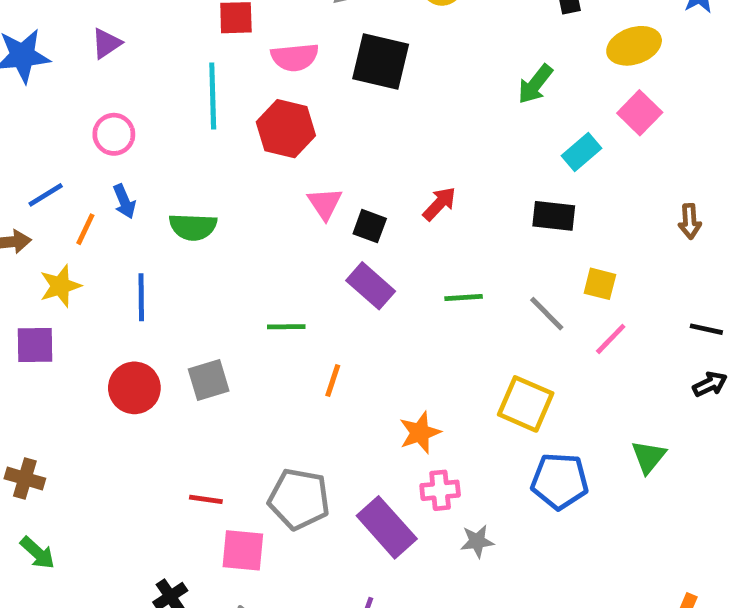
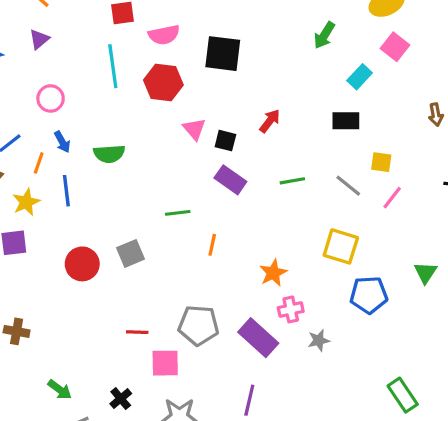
black square: (381, 62) -> (223, 54), moved
blue line: (141, 297) -> (66, 191), moved
green arrow: (38, 553) -> (60, 390), moved

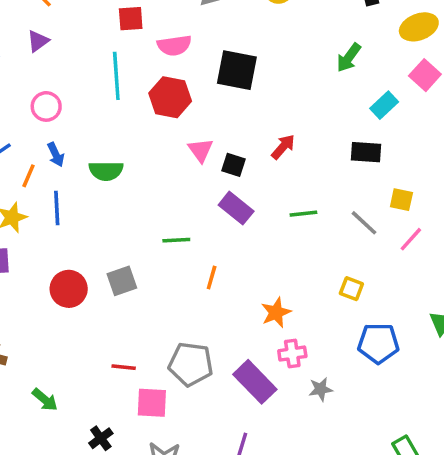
yellow square: (341, 246) -> (351, 289), size x0.6
green arrow: (60, 390) -> (45, 400), moved

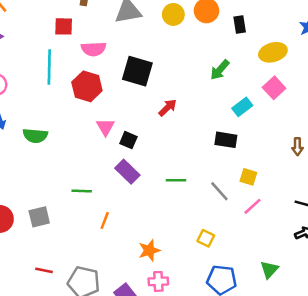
red arrow: (283, 147) -> (168, 108), moved
red line: (124, 367) -> (44, 270), moved

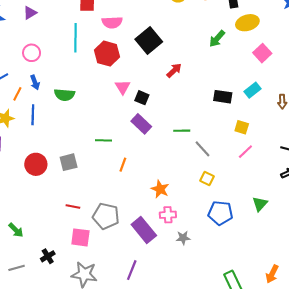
yellow ellipse: (273, 52) -> (247, 23), moved
black square: (137, 71) -> (149, 40), turned 35
cyan rectangle: (242, 107) -> (253, 90), moved
gray line: (219, 191) -> (203, 149), moved
orange star: (149, 250) -> (160, 189), turned -30

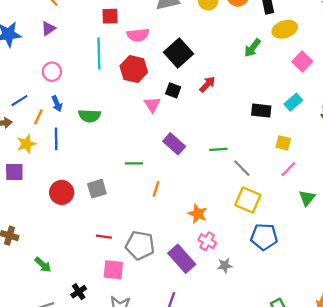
black square: (142, 98) -> (173, 90), moved
yellow square: (207, 178) -> (248, 200), size x1.6
green triangle: (260, 204) -> (307, 198), moved
pink cross: (168, 215) -> (207, 241), turned 35

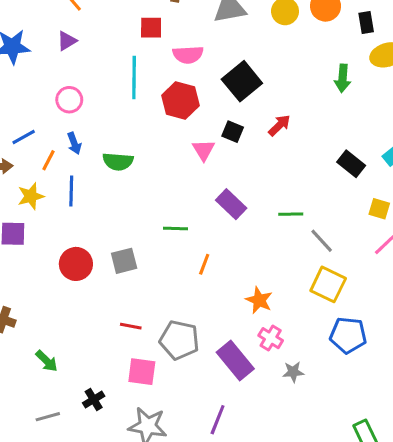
green arrow: (252, 48) -> (343, 78), turned -36
black rectangle: (261, 111) -> (351, 164), turned 30

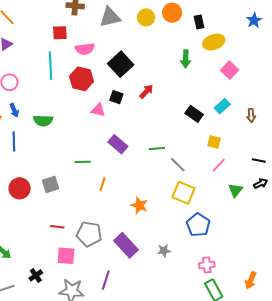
pink triangle: (204, 150) -> (98, 110), turned -42
blue pentagon: (348, 335) -> (198, 225), turned 30
pink cross: (271, 338) -> (207, 265), moved, turned -35
purple line: (218, 420) -> (106, 280), moved

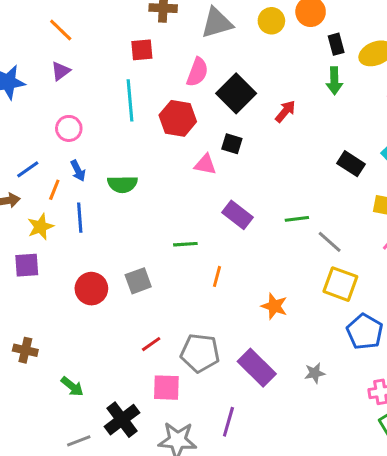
black rectangle: (199, 22) -> (336, 44), moved
pink semicircle: (85, 49) -> (197, 72), moved, turned -60
red arrow: (146, 91) -> (285, 111), moved
red line: (57, 227) -> (151, 344), turned -40
black cross: (36, 275) -> (122, 420), size x1.6

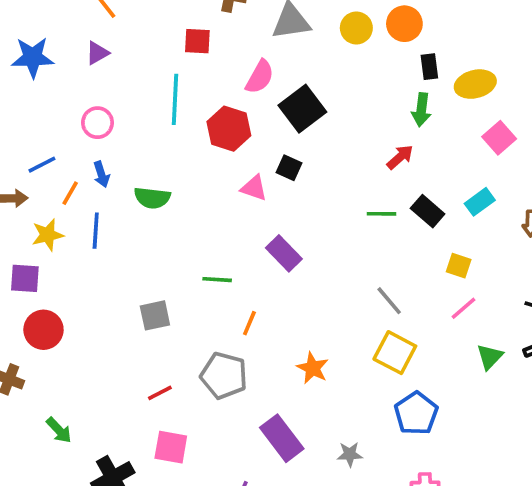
red arrow: (285, 111) -> (400, 157), moved
green line: (297, 219) -> (381, 214), moved
red circle: (91, 289) -> (43, 330), moved
gray pentagon: (200, 353) -> (224, 376), moved

